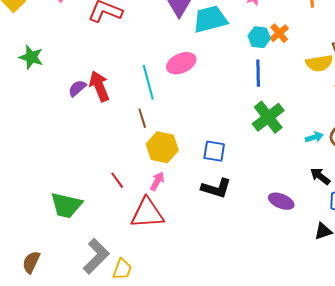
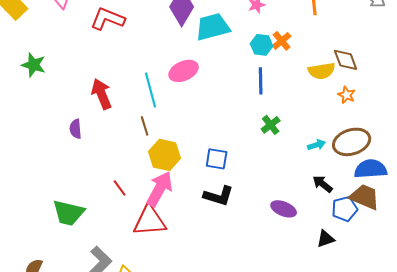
purple semicircle: (77, 88) -> (76, 129), moved, turned -54
green cross: (268, 117) -> (271, 125), size x0.6
pink arrow: (157, 181) -> (160, 189), size x1.8

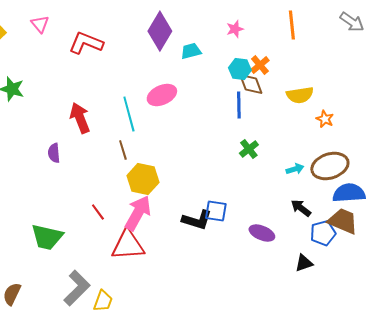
cyan trapezoid: (213, 27) -> (191, 51), size x0.6
brown diamond: (346, 60) -> (251, 84), moved
blue square: (217, 159) -> (216, 211), moved

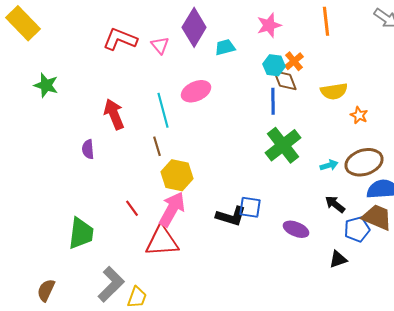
pink triangle: (40, 24) -> (160, 45), moved
pink star: (235, 29) -> (269, 25), size x1.4
green cross: (249, 149) -> (283, 145), size x1.8
green trapezoid: (47, 237) -> (81, 233), turned -96

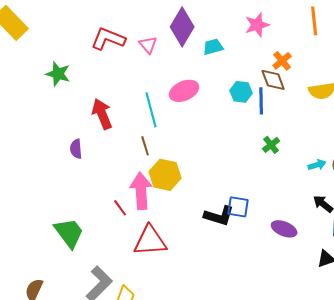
cyan hexagon: (274, 65) -> (241, 92), moved
green star: (46, 85) -> (58, 74), moved
green cross: (283, 145) -> (271, 145), size x0.5
pink arrow: (172, 209) -> (141, 191), moved, turned -33
green trapezoid: (81, 233) -> (69, 233), turned -44

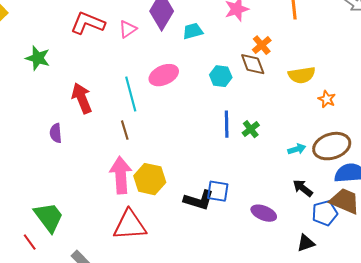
pink triangle: (148, 45) -> (128, 29), turned 36
blue line: (261, 101) -> (227, 124), moved
yellow hexagon: (165, 175) -> (150, 179), moved
red line: (120, 208) -> (30, 242), moved

